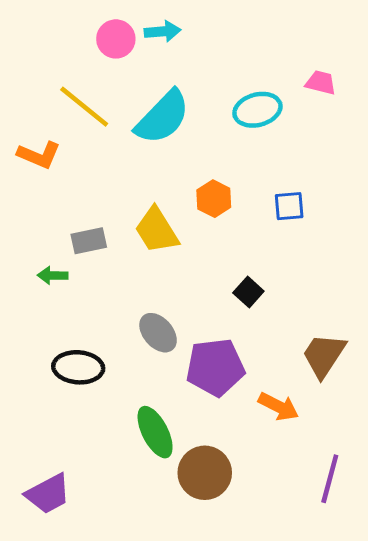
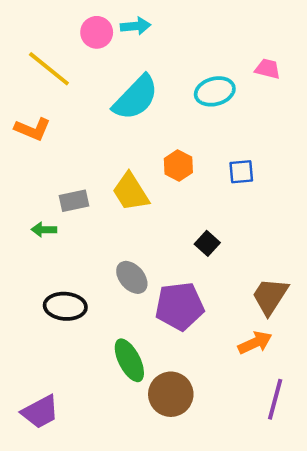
yellow line: (84, 107) -> (49, 69), moved
orange arrow: (279, 406) -> (255, 343), moved, turned -52

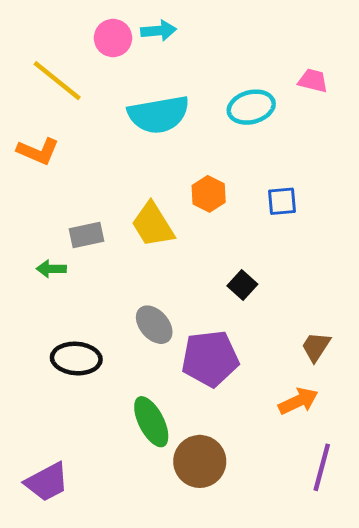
cyan semicircle: (136, 98) -> (159, 114), turned 36
brown trapezoid: (270, 296) -> (316, 347), size x0.7

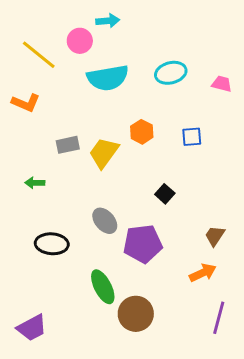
pink circle: (113, 38) -> (80, 41), moved
pink trapezoid: (313, 81) -> (222, 84), moved
yellow trapezoid: (153, 225) -> (104, 153), turned 68
gray rectangle: (87, 235) -> (68, 145), moved

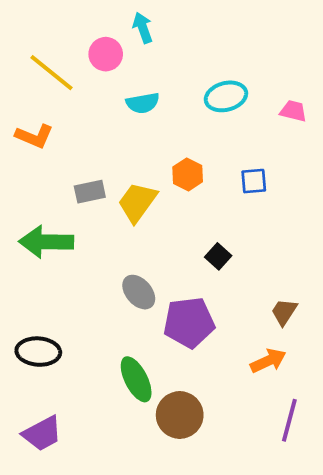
cyan arrow: (108, 21) -> (143, 28), turned -105
cyan semicircle: (108, 78) -> (143, 103), size x0.6
green arrow: (35, 183) -> (46, 242), size x2.0
black ellipse: (52, 244) -> (38, 352), moved

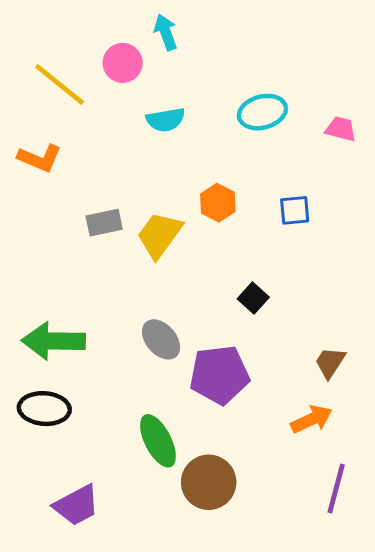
green arrow: (46, 242) -> (53, 341), moved
purple trapezoid: (42, 433) -> (77, 505), moved

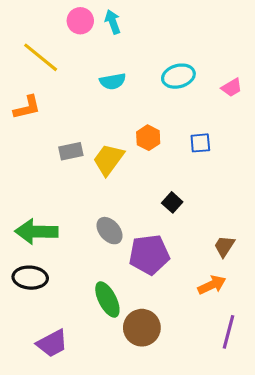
pink circle: (123, 63) -> (80, 21), moved
pink trapezoid: (341, 129) -> (232, 88), turned 135
orange L-shape: (40, 158) -> (27, 107), turned -36

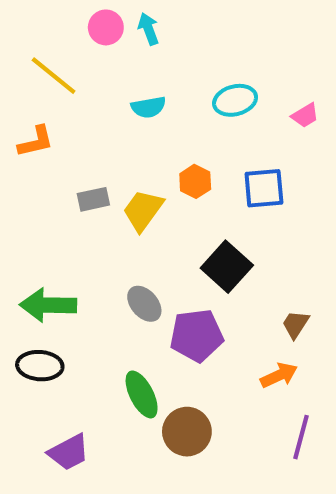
blue square: (200, 143) -> (264, 188), size x1.5
black square: (172, 202) -> (227, 267), size x1.8

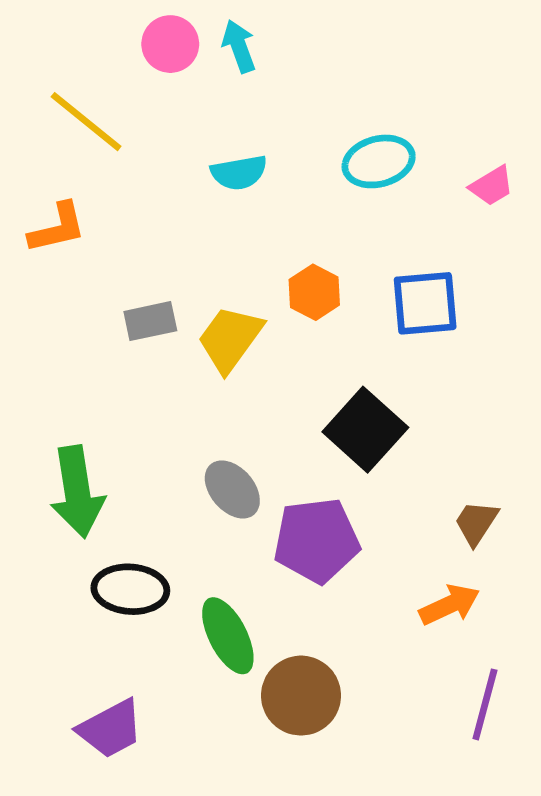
green arrow: (48, 305) -> (77, 492), turned -100
black ellipse: (40, 366) -> (130, 589), moved

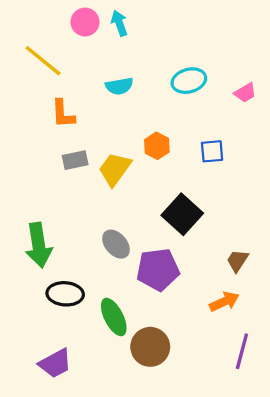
orange L-shape: (57, 228) -> (63, 114), moved, turned 100
blue square: (425, 303) -> (212, 151), size x0.7

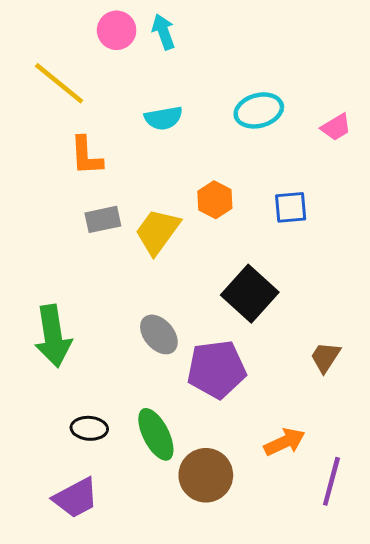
black ellipse: (65, 294) -> (89, 428), moved, size x0.7
orange arrow: (224, 302) -> (285, 442), moved

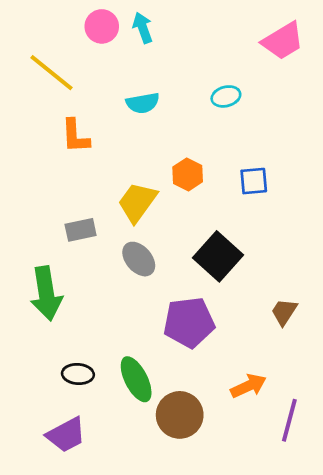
cyan ellipse: (259, 110) -> (226, 96), size x0.7
pink trapezoid: (336, 127) -> (283, 41), moved, size x1.6
gray rectangle: (103, 219) -> (81, 230), moved
gray ellipse: (159, 334) -> (139, 259), moved

